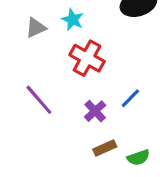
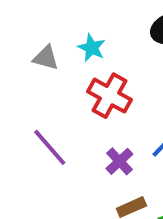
gray triangle: (36, 28) -> (46, 58), turned 40

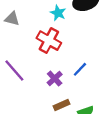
cyan star: (92, 48) -> (58, 13), moved

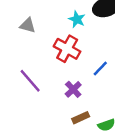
blue line: (80, 69) -> (100, 68), moved

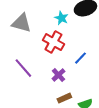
gray triangle: (28, 25) -> (21, 23), size x1.5

